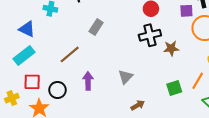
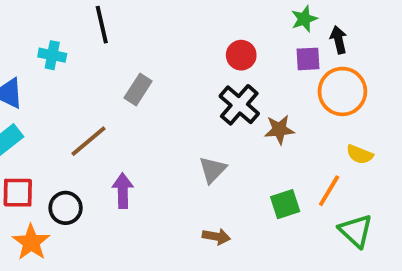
black cross: (150, 35) -> (239, 105), turned -35
gray triangle: (126, 77) -> (213, 170), moved
brown arrow: (138, 105) -> (216, 237), turned 40

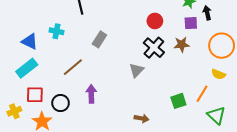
cyan cross: (52, 55) -> (56, 31), moved
orange circle: (342, 91) -> (222, 46), moved
brown star: (279, 130) -> (182, 45), moved
gray triangle: (213, 170) -> (136, 70), moved

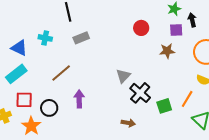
gray rectangle: (99, 39) -> (81, 38), moved, turned 35
black cross: (154, 48) -> (140, 93), moved

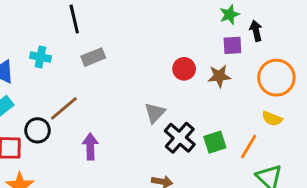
red circle: (141, 28) -> (184, 69), moved
green square: (164, 106) -> (215, 142), moved
black circle: (49, 108) -> (38, 130), moved

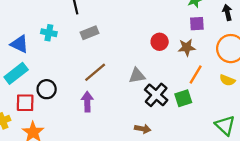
black arrow: (256, 31) -> (227, 12), moved
brown line: (64, 108) -> (95, 72), moved
gray triangle: (155, 113) -> (137, 76), turned 36
orange line: (249, 147) -> (196, 75), moved

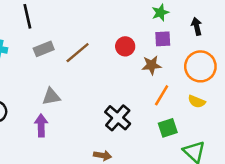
red circle: (160, 42) -> (125, 46), moved
brown line: (95, 72) -> (78, 53), moved
gray triangle: (137, 76) -> (51, 97), moved
green square: (183, 98) -> (168, 128), moved

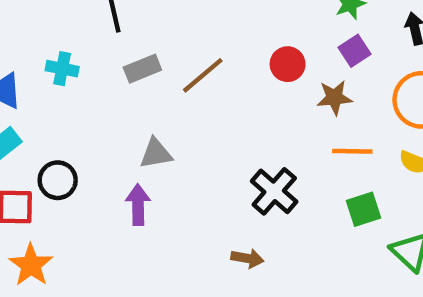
purple square: (163, 39) -> (355, 51), turned -30
orange line: (162, 95) -> (352, 151), turned 60

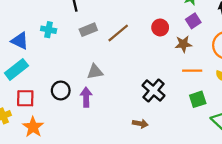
black circle: (58, 180) -> (61, 90), moved

